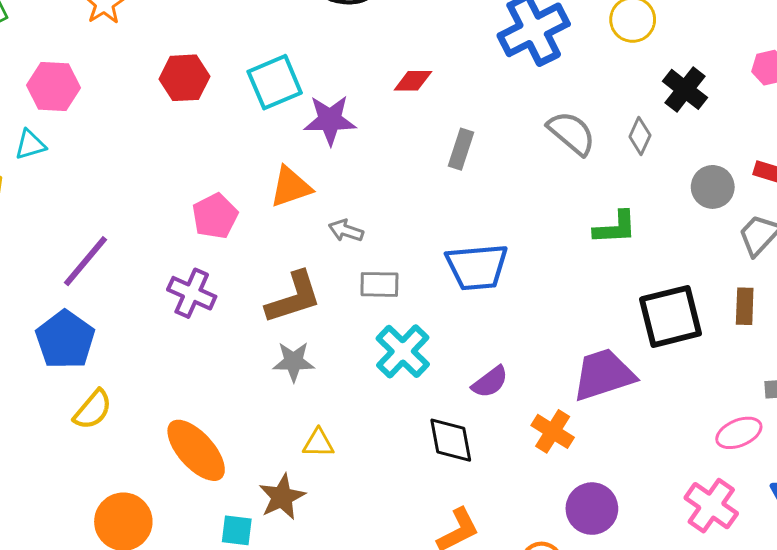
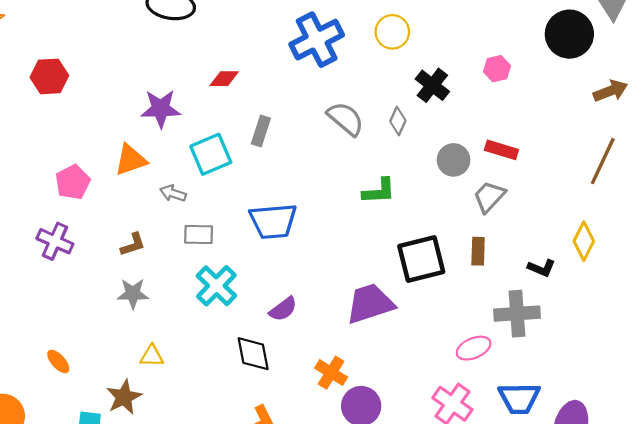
cyan square: (275, 82) -> (211, 154), moved
brown L-shape: (294, 298) -> (133, 245), size x0.6
orange cross: (553, 431) -> (331, 373), moved
orange ellipse: (196, 450) -> (58, 361), size x0.5

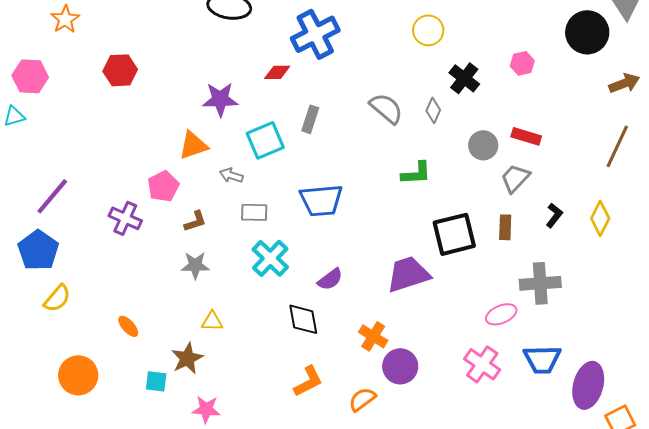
blue cross: (317, 40) -> (315, 34), moved
pink pentagon: (73, 182) -> (163, 186), moved
black L-shape: (542, 268) -> (554, 215), moved, turned -75

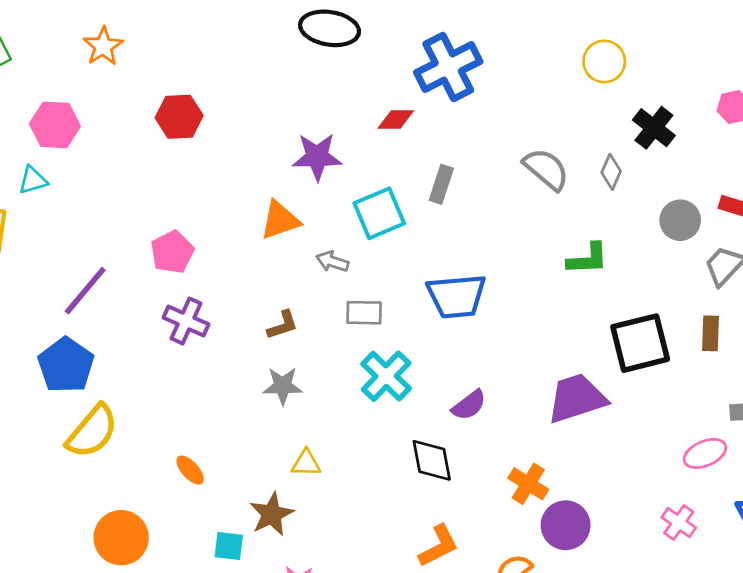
pink pentagon: (163, 186) -> (172, 252), moved
yellow semicircle: (57, 298) -> (92, 431), size x1.4
pink cross: (482, 364) -> (679, 522), size x0.7

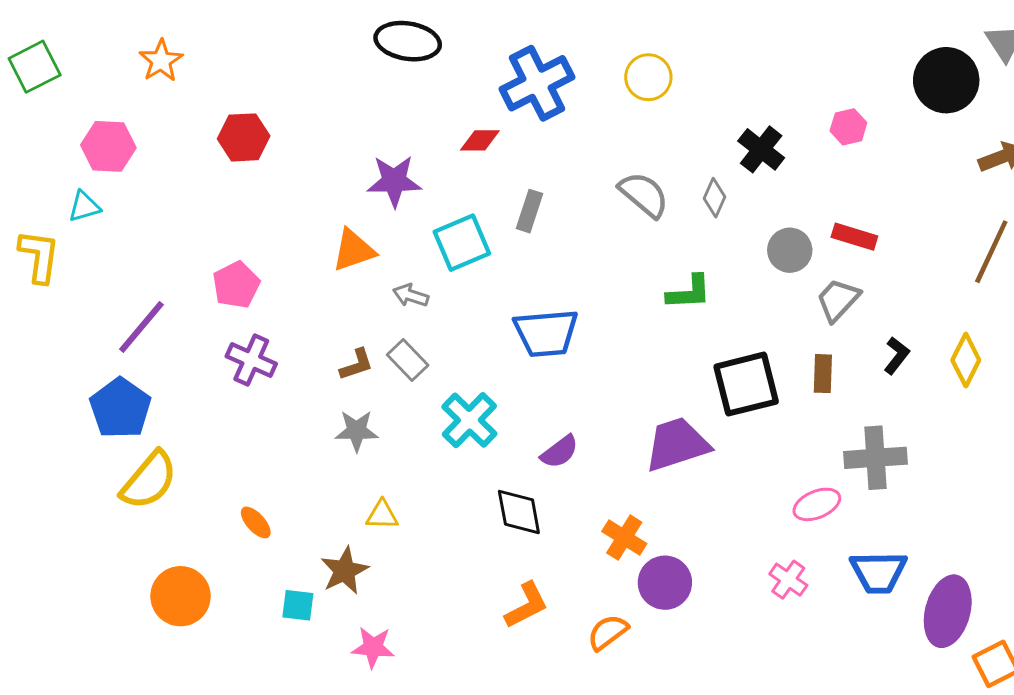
yellow circle: (604, 61) -> (648, 77), moved
gray rectangle: (364, 313) -> (408, 360), moved, turned 45

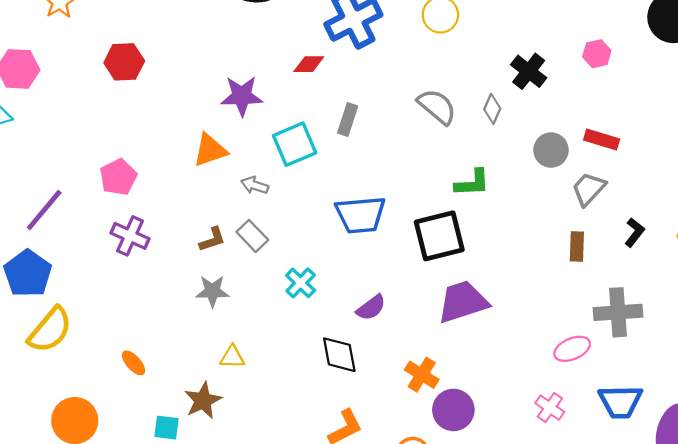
black square: (746, 384) -> (439, 236), moved
cyan cross: (469, 420) -> (301, 283), size x0.7

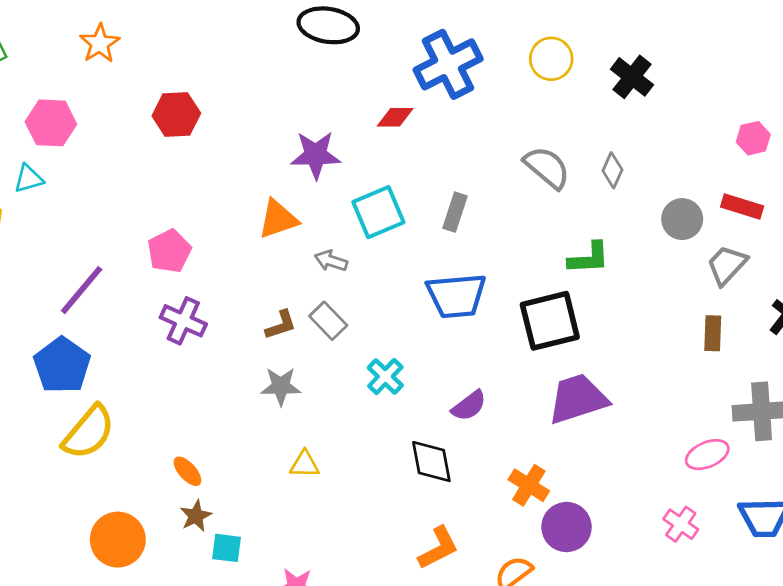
pink hexagon: (597, 54) -> (753, 138), moved
black cross: (529, 71) -> (632, 77), moved
gray rectangle: (348, 119) -> (455, 212), moved
brown star: (203, 401) -> (196, 516), moved, size x0.7

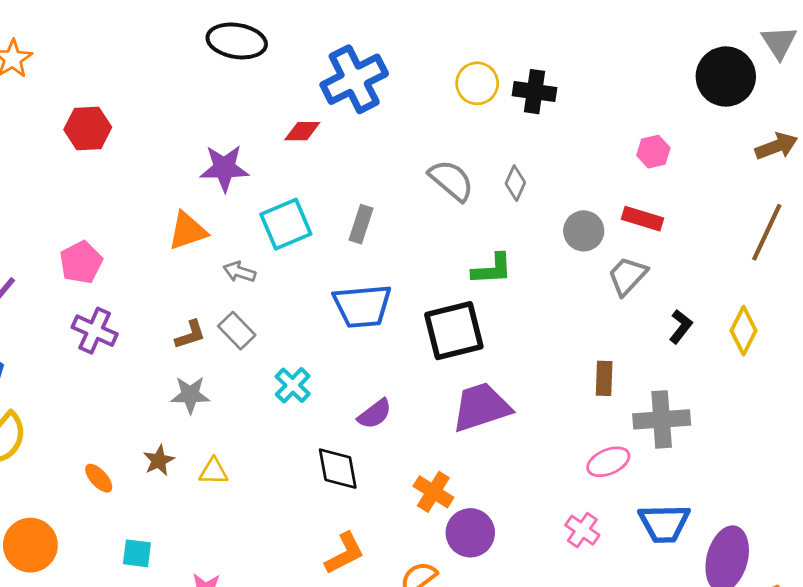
yellow circle: (551, 59) -> (477, 83), moved
black cross: (632, 77) -> (535, 92), turned -30
brown rectangle: (713, 333) -> (604, 378), moved
brown star: (196, 516) -> (159, 460), moved

